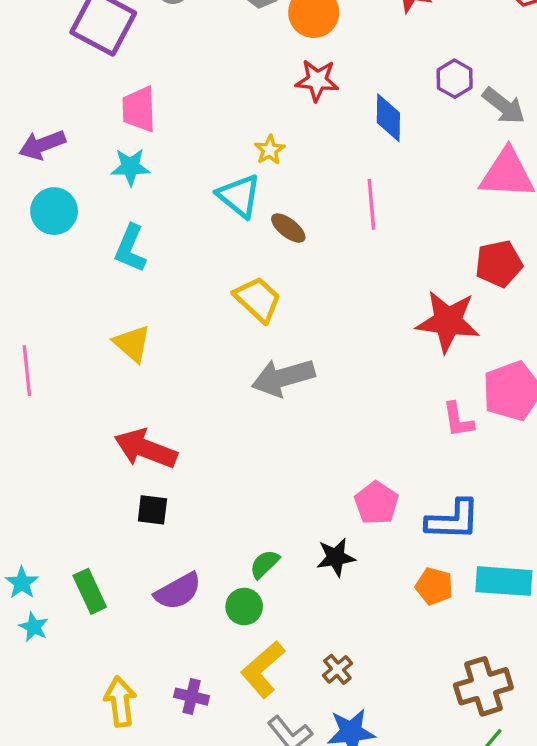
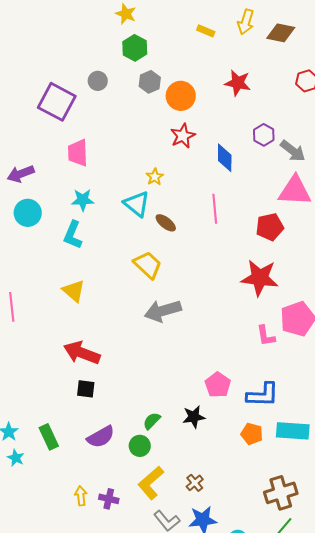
red star: (317, 80) -> (183, 136), turned -30
cyan star: (130, 167) -> (83, 200), moved
red pentagon: (499, 264) -> (270, 227), moved
yellow arrow: (120, 702) -> (81, 496), moved, size x0.7

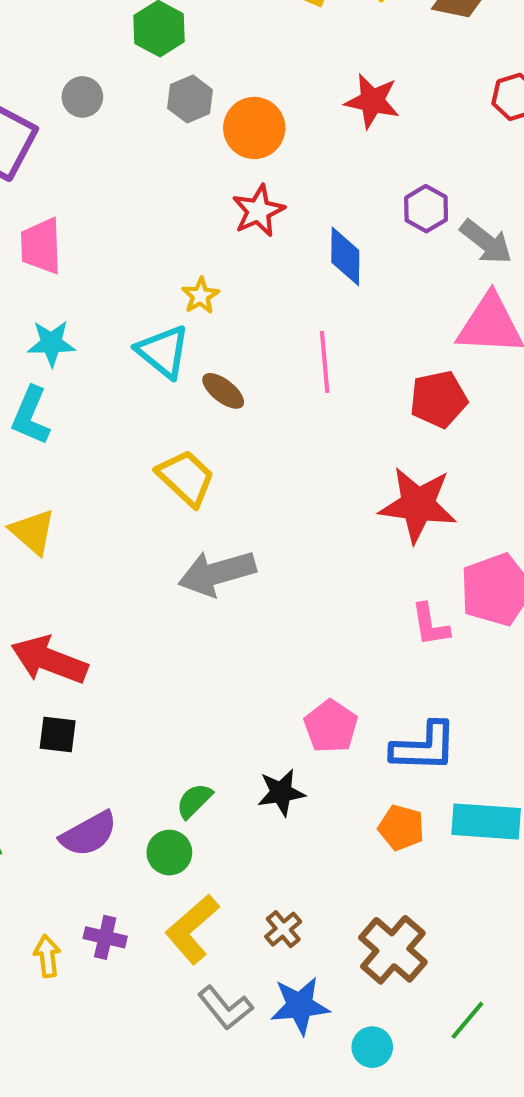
brown cross: (281, 493) -> (393, 950), moved, turned -32
purple cross: (109, 499) -> (105, 937), moved

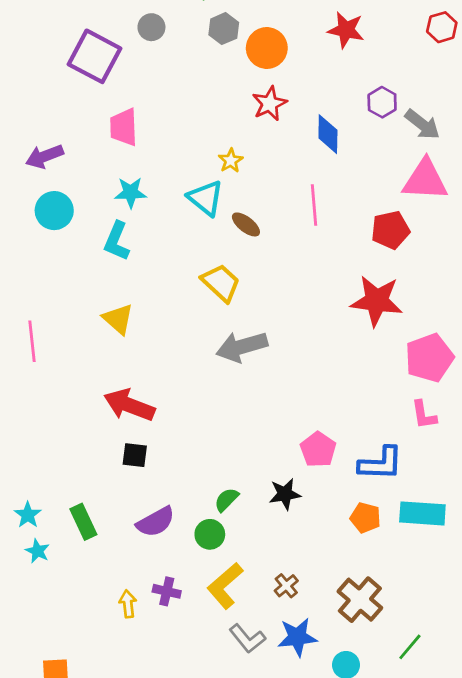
pink L-shape: (430, 625) -> (424, 415), moved

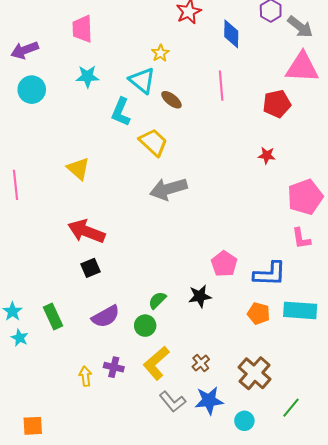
cyan L-shape: (117, 241) -> (121, 112), moved
red star: (377, 301) -> (267, 155), size x0.5
black square: (135, 455) -> (90, 268), turned -30

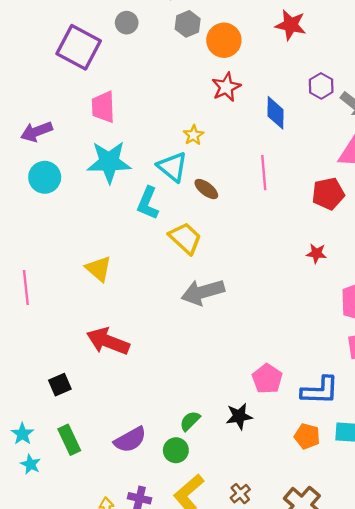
cyan star: (87, 76) -> (109, 162), size x1.6
black square: (90, 268) -> (60, 385), moved

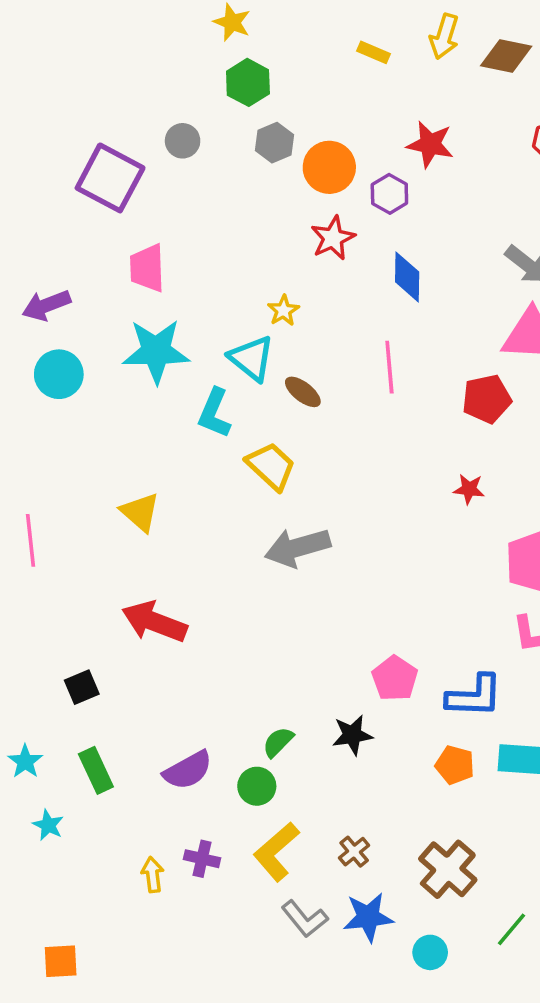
purple hexagon: (321, 86) -> (389, 194), moved
cyan star: (31, 464) -> (48, 825), moved

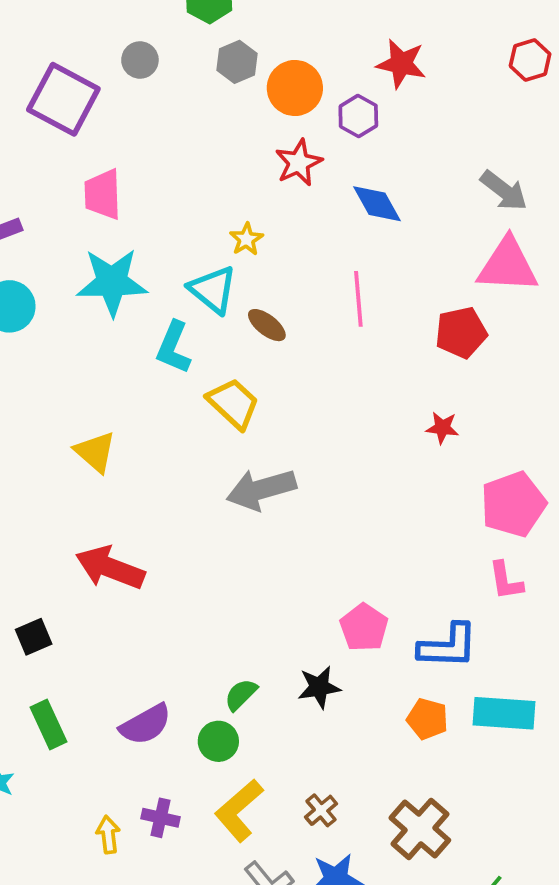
blue diamond: (407, 277) -> (377, 204), turned -30

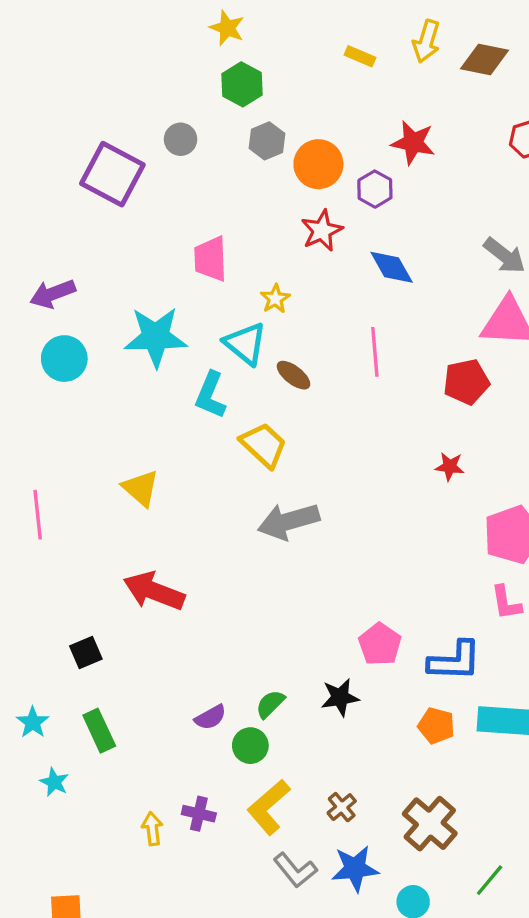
pink trapezoid: (103, 194) -> (210, 259), moved
purple semicircle: (146, 724) -> (210, 717), moved, size x0.7

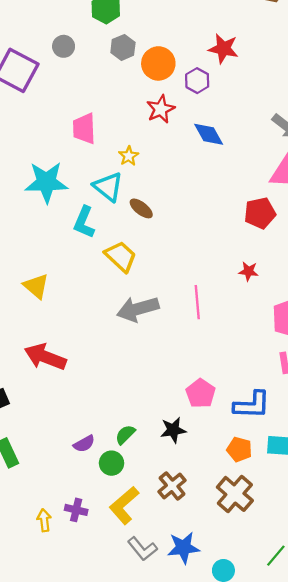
pink line: (375, 352) -> (197, 302), moved
brown cross: (342, 807) -> (172, 486), moved, size x1.4
brown cross: (430, 824) -> (235, 494), moved

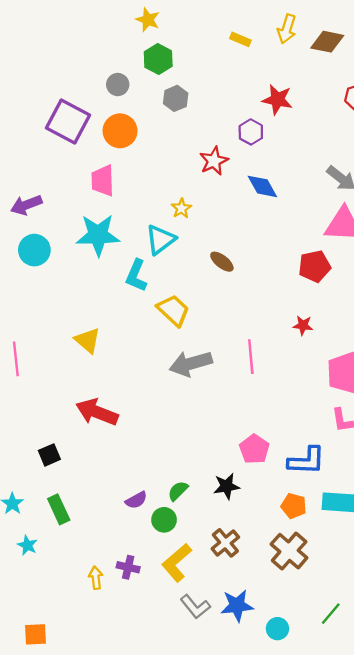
gray circle: (64, 46) -> (118, 85), moved
orange circle: (158, 63) -> (120, 131), moved
pink trapezoid: (84, 129) -> (103, 181), moved
cyan triangle: (108, 187) -> (161, 240), turned 44
brown ellipse: (141, 208) -> (222, 262), moved

